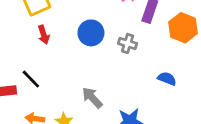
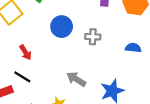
red arrow: (44, 35) -> (25, 52), moved
gray cross: (128, 43) -> (93, 37), moved

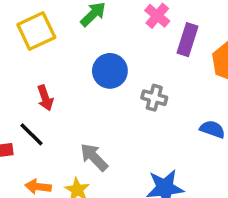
gray arrow: (76, 79) -> (94, 157), moved

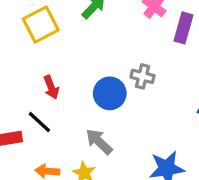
blue circle: (110, 71) -> (110, 93), moved
gray cross: (154, 98) -> (142, 76), moved

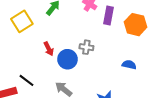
red arrow: (51, 87) -> (49, 49), moved

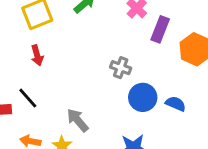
red arrow: (49, 49) -> (37, 55), moved
blue circle: (67, 59) -> (143, 97), moved

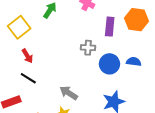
purple rectangle: (160, 29) -> (110, 27), moved
black line: (28, 98) -> (28, 78), moved

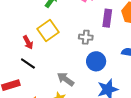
yellow square: (19, 27) -> (48, 31), moved
blue circle: (109, 64) -> (96, 61), moved

